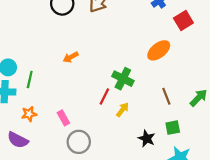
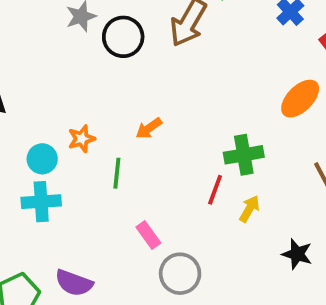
green cross: (123, 79) -> (244, 155), turned -30
green line: (30, 80) -> (117, 173), moved
orange star: (29, 114) -> (82, 139), moved

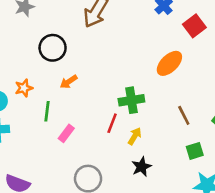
black circle: (123, 37) -> (53, 48), moved
pink rectangle: (148, 235) -> (66, 133), moved, turned 72
black star: (297, 254) -> (141, 167), moved, turned 30

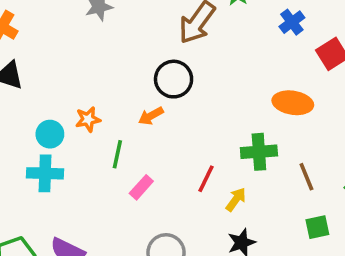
black circle: (53, 48) -> (174, 79), moved
orange ellipse: (169, 63) -> (293, 103), turned 48
green cross: (131, 100) -> (259, 152), moved

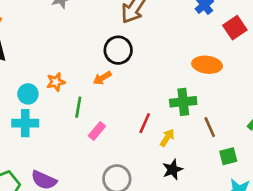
brown line: (306, 177) -> (210, 127), moved

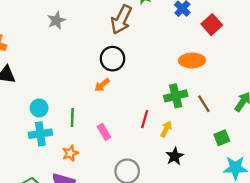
orange star: (56, 82) -> (70, 153), moved
green line: (78, 107) -> (72, 117), moved
brown line: (210, 127) -> (204, 104), moved
pink rectangle: (97, 131) -> (104, 132), turned -63

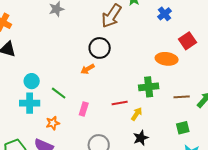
red square: (212, 25) -> (188, 41), moved
brown line: (204, 104) -> (182, 97), moved, turned -70
green line: (72, 117) -> (59, 93), turned -63
red line: (145, 119) -> (120, 103), turned 56
pink rectangle: (104, 132) -> (84, 109), turned 40

